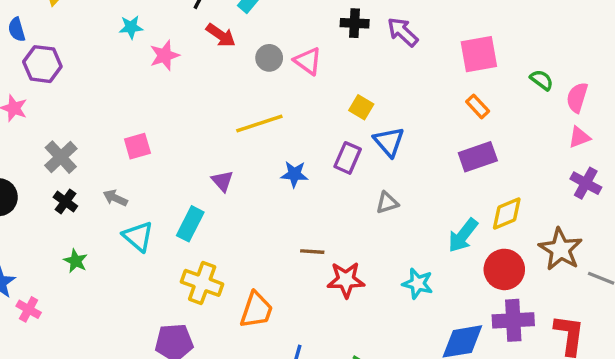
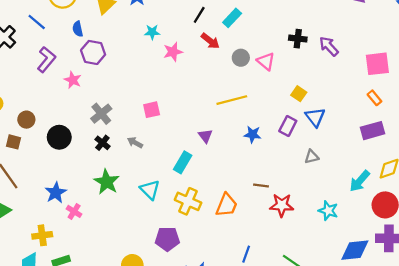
cyan triangle: (138, 236) -> (150, 190), moved
green star: (76, 261) -> (107, 182), size x1.6
orange trapezoid: (256, 310) -> (227, 205), moved

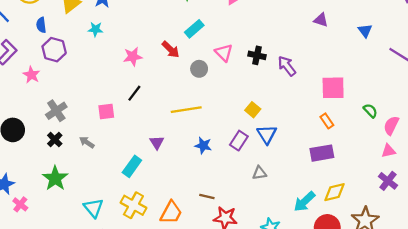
black line: (199, 15) -> (134, 93), moved
cyan star: (152, 32) -> (95, 29), moved
pink triangle: (266, 61) -> (224, 53), moved
cyan triangle: (150, 190) -> (93, 208), moved

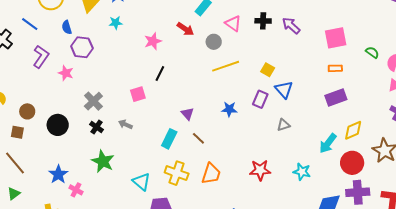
yellow line: (186, 110) -> (226, 66), moved
orange rectangle: (327, 121) -> (335, 68), turned -48
brown line: (207, 197) -> (198, 138), moved, turned 40

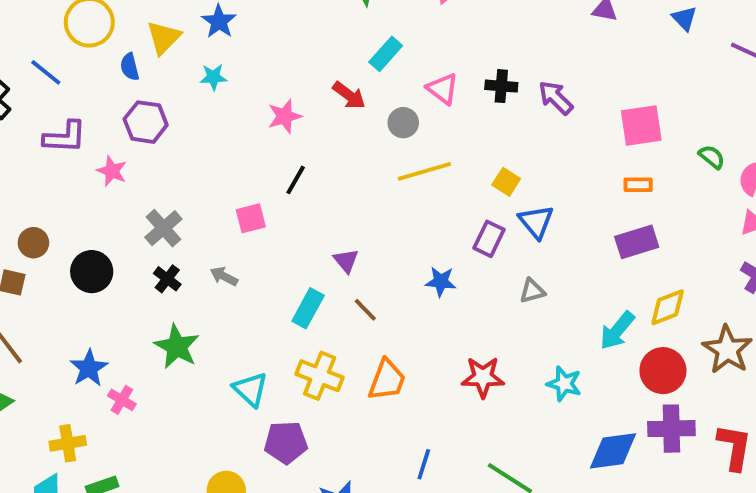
blue semicircle: (67, 27) -> (130, 67), moved
purple L-shape: (41, 57) -> (65, 137), turned 55
blue star: (229, 109) -> (441, 282), moved

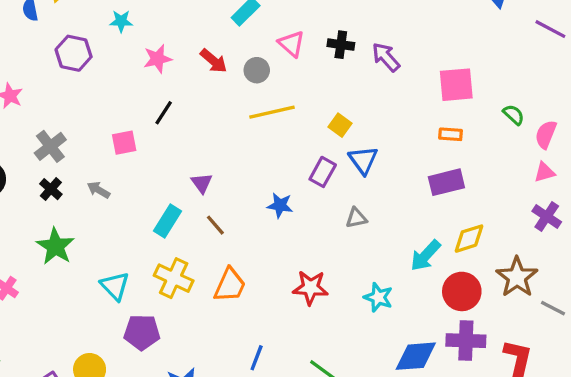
cyan star: (213, 77) -> (121, 21), moved
red arrow: (349, 95) -> (214, 61), moved
purple hexagon: (146, 122) -> (74, 53), moved

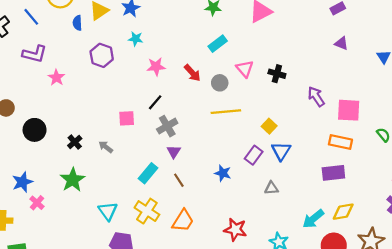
purple arrow: (386, 57) -> (316, 97), moved
orange rectangle: (451, 134) -> (340, 142), size x1.5
gray cross: (50, 146) -> (167, 126), moved

